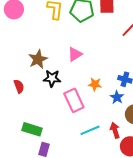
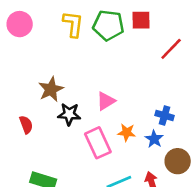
pink triangle: (75, 54) -> (106, 101), moved
orange star: (95, 84) -> (127, 132), moved

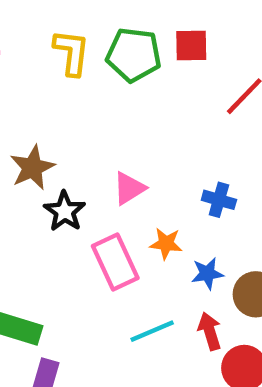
black star: (69, 114) -> (65, 211), turned 30
blue cross: (165, 115) -> (219, 200), moved
blue star: (154, 139) -> (207, 274), moved, turned 30

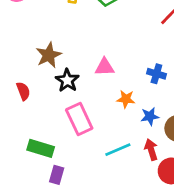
pink triangle: (129, 188) -> (105, 67), turned 30
pink rectangle: (115, 262) -> (79, 119), moved

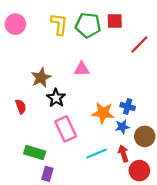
pink triangle: (105, 67) -> (82, 69), moved
blue cross: (156, 74) -> (128, 106), moved
orange star: (126, 99) -> (103, 113), size x1.5

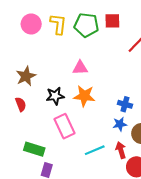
pink circle: (15, 24) -> (31, 24), moved
brown star: (41, 78) -> (26, 76), moved
black star: (56, 98) -> (55, 96), turned 30
orange star: (103, 113) -> (84, 96), moved

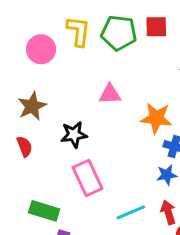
pink circle: (31, 24) -> (41, 49), moved
orange star: (84, 96) -> (156, 118), moved

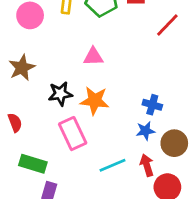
orange star: (156, 118) -> (95, 101), moved
red semicircle: (25, 147) -> (15, 123), moved

